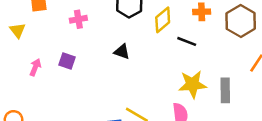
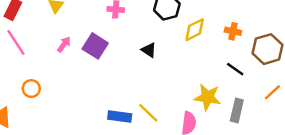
black line: (187, 41) -> (235, 69), moved
purple square: (67, 61) -> (95, 46), size x1.5

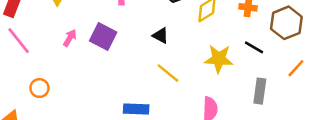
yellow star: (208, 97) -> (219, 59), moved
yellow line: (148, 113) -> (168, 73), moved

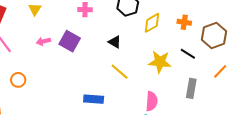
pink arrow: (70, 38) -> (43, 41), turned -136

